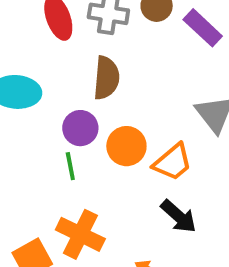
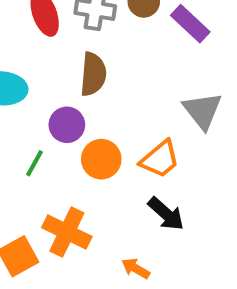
orange circle: (126, 146) -> (101, 159), moved
green line: (70, 166) -> (35, 163), moved, turned 40

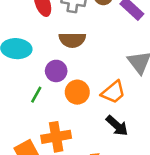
brown semicircle: (93, 74) -> (72, 40), turned 85
orange cross: (67, 232) -> (56, 137), turned -36

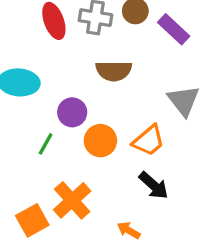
brown semicircle: (72, 40) -> (114, 71), moved
orange cross: (56, 137) -> (72, 200), turned -32

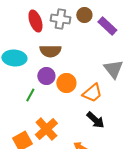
brown semicircle: (114, 71) -> (50, 51), moved
orange circle: (100, 141) -> (66, 83), moved

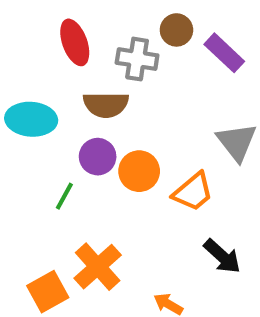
gray cross: (60, 19) -> (137, 59), moved
black arrow: (95, 120) -> (222, 256), moved

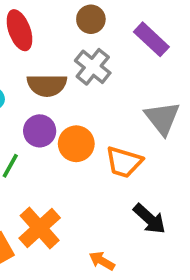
brown circle: (176, 30) -> (91, 19), moved
gray cross: (137, 59) -> (93, 67), moved, turned 30
orange trapezoid: (193, 192) -> (124, 162), turned 57

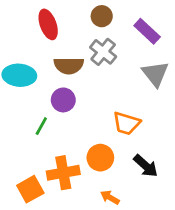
gray triangle: (162, 118) -> (155, 74), moved
orange circle: (76, 144) -> (100, 158), moved
orange cross: (40, 228) -> (63, 173), turned 32

